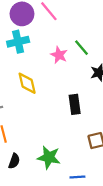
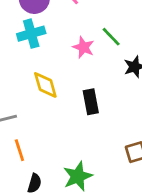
black rectangle: (75, 104) -> (91, 102), moved
green star: (49, 157) -> (78, 176), turned -30

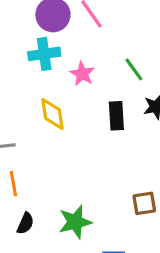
pink star: (83, 47) -> (82, 74), moved
black rectangle: (91, 102) -> (116, 116), moved

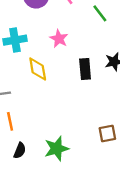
cyan cross: (44, 54) -> (15, 40), moved
green line: (134, 69) -> (100, 13), moved

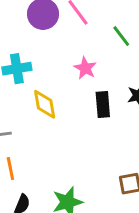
pink star: (59, 39) -> (85, 68), moved

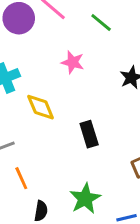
black rectangle: (103, 104) -> (89, 134), moved

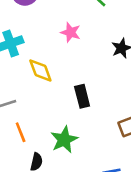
green star: (85, 199) -> (64, 140), moved

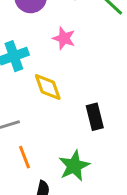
pink star: (71, 32) -> (64, 38), moved

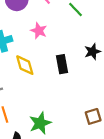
black rectangle: (95, 117) -> (62, 64), moved

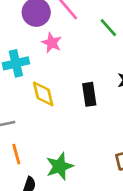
pink star: (39, 31) -> (52, 43), moved

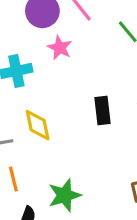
yellow diamond: (43, 94) -> (38, 125), moved

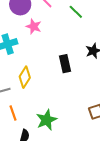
yellow diamond: (38, 125) -> (25, 77), turned 50

